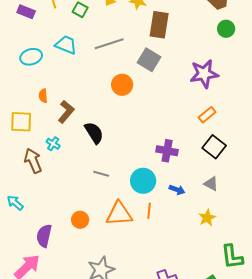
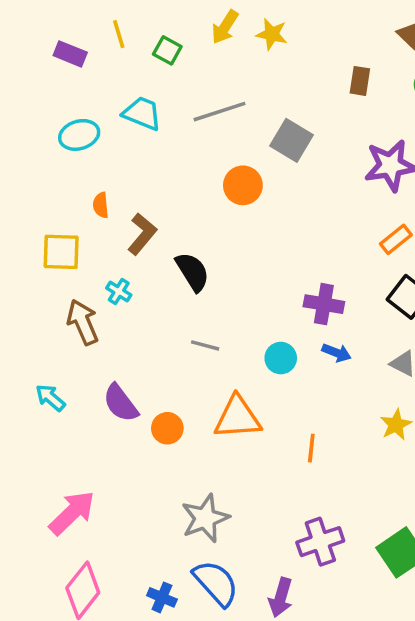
brown rectangle: (159, 25) -> (360, 81), moved, size x0.6
cyan circle: (143, 181) -> (281, 358), size x0.7
blue arrow: (177, 190) -> (336, 353), moved
orange line: (149, 211) -> (311, 448), moved
purple semicircle: (44, 236) -> (121, 403), moved, turned -50

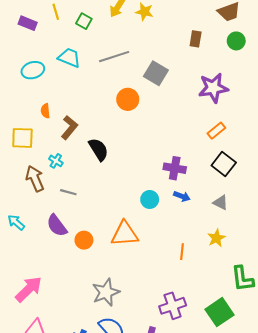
gray line: (205, 345) -> (68, 192), moved
orange line: (311, 448) -> (182, 252), moved

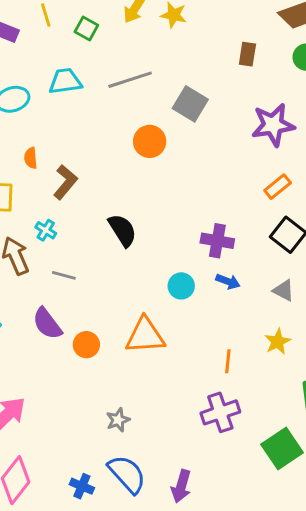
cyan trapezoid: (69, 58) -> (65, 81), turned -30
black semicircle: (99, 149) -> (123, 230), moved
gray star: (106, 292) -> (118, 420), size x0.6
purple cross: (173, 306) -> (220, 412), moved

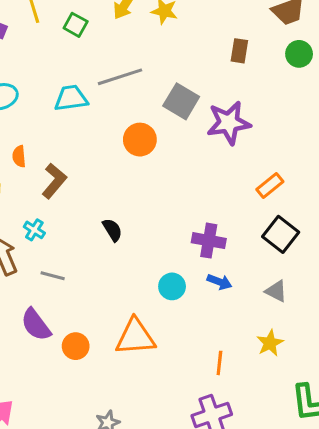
cyan trapezoid: (65, 81) -> (71, 98), moved
purple star: (273, 125) -> (229, 123), moved
black semicircle: (123, 230) -> (112, 230), size x0.7

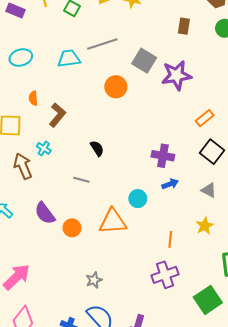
gray line: (53, 276) -> (81, 180), moved
blue arrow: (219, 282) -> (170, 184), turned -42
cyan circle: (172, 286) -> (138, 199), moved

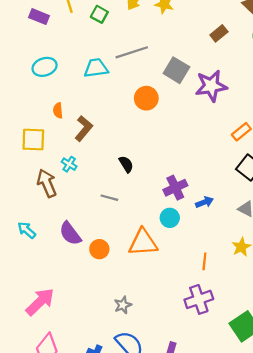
brown rectangle: (184, 26) -> (219, 33), turned 42
purple cross: (163, 156) -> (175, 188), moved, turned -35

